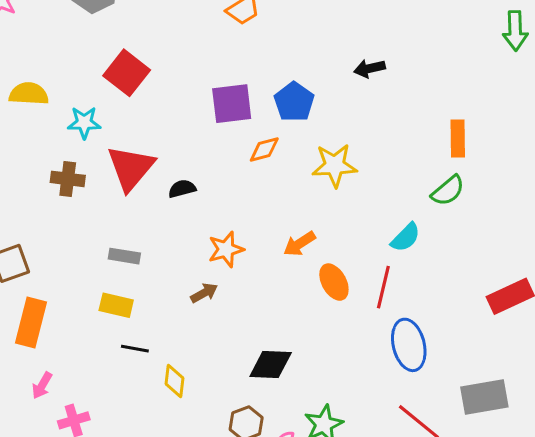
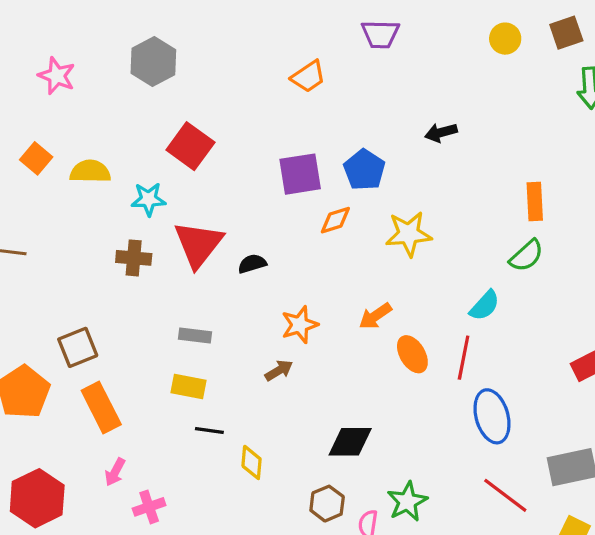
orange rectangle: (31, 322) -> (101, 407), turned -39

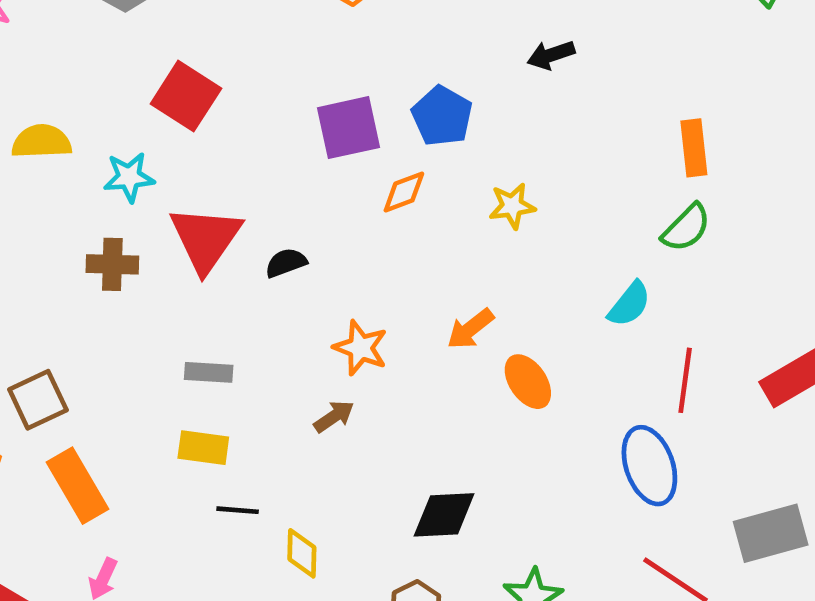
yellow star: (409, 234) -> (512, 206), size x0.7
orange star: (300, 325) -> (361, 348), turned -30
red line: (464, 358) -> (685, 380), moved

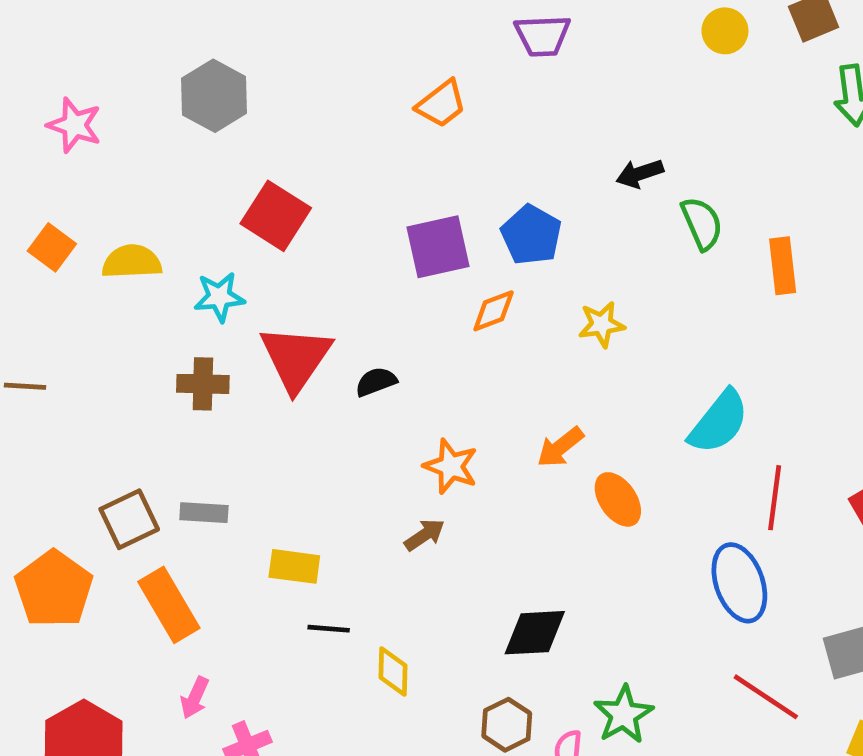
green semicircle: (686, 228) -> (702, 223), moved, turned -68
cyan semicircle: (629, 304) -> (719, 422), size x1.4
gray rectangle: (209, 372) -> (204, 513), moved

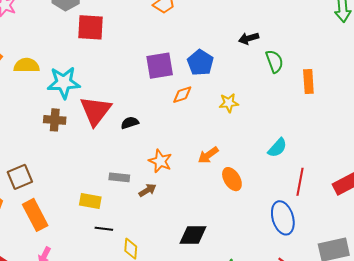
red square: (276, 216) -> (90, 27), moved, turned -32
cyan star: (219, 297) -> (64, 83), size x1.5
cyan semicircle: (719, 422) -> (277, 148), size x0.7
gray rectangle: (204, 513) -> (119, 177), moved

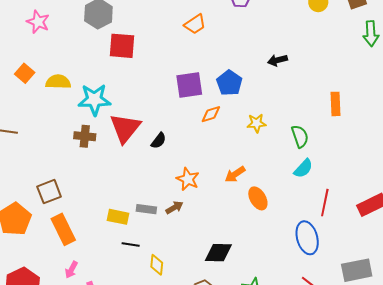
green semicircle: (274, 61) -> (300, 136), moved
black semicircle: (130, 123) -> (159, 141), turned 144
gray rectangle: (119, 177) -> (146, 209), moved

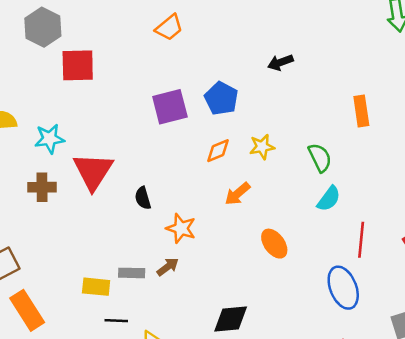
cyan star: (94, 100) -> (50, 139), size x0.7
orange diamond: (211, 114) -> (218, 151), moved
black semicircle: (159, 141) -> (143, 198), moved, turned 132
orange arrow: (235, 174) -> (237, 194), moved

